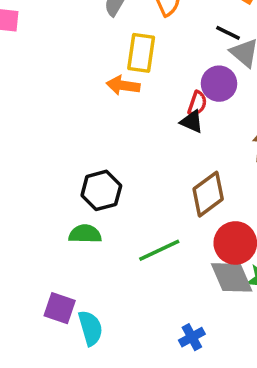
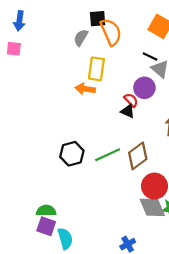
red semicircle: (197, 104) -> (131, 100), turned -64
green semicircle: (85, 234) -> (46, 211), moved
green line: (159, 250) -> (108, 155), moved

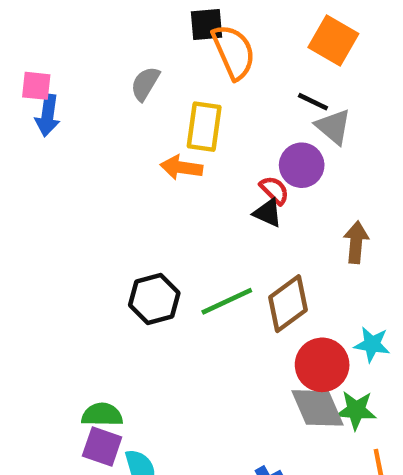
blue arrow: (19, 21) -> (48, 115), moved
gray semicircle: (81, 38) -> (145, 84), moved

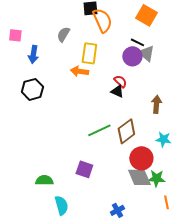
blue arrow: (48, 115) -> (33, 54), moved
purple circle: (302, 165) -> (132, 56), moved
black hexagon: (154, 299) -> (32, 89), moved
cyan star: (372, 344) -> (163, 139), moved
purple square: (102, 446) -> (84, 169), moved

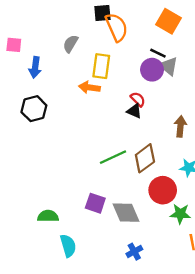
gray diamond: (139, 177) -> (126, 213), moved

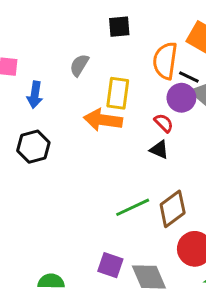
orange semicircle: (117, 27) -> (165, 61), moved, turned -148
orange arrow: (89, 87) -> (103, 120), size x1.4
red semicircle: (138, 99) -> (164, 123), moved

